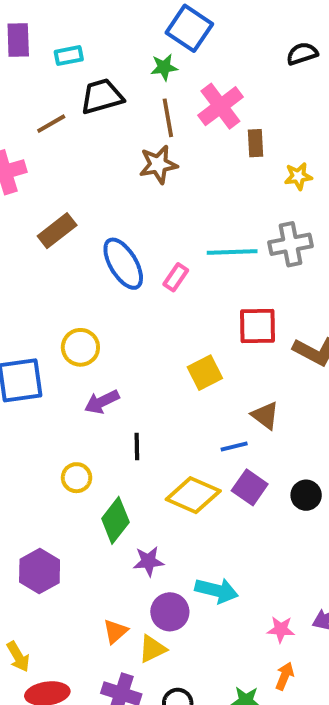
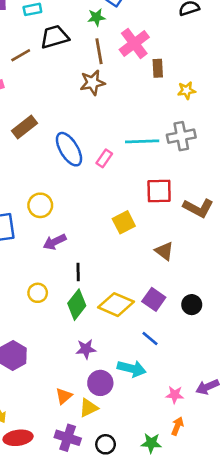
blue line: (234, 447) -> (150, 339), moved, turned 54
green diamond: (115, 520) -> (77, 305), moved

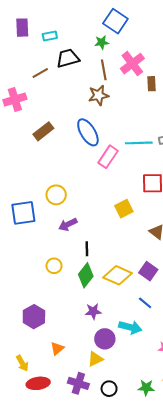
blue ellipse: (69, 149) -> (88, 132), moved
pink rectangle: (104, 158) -> (108, 157), size x1.5
orange triangle: (64, 396) -> (57, 348), moved

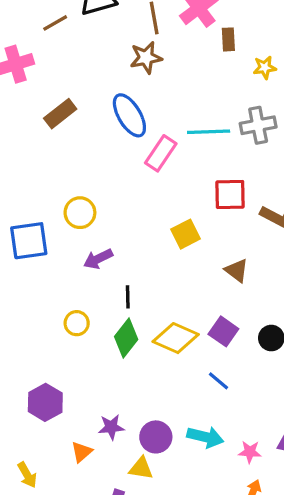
purple star: (93, 311) -> (111, 427), moved
cyan arrow: (130, 327) -> (205, 437), moved
yellow triangle: (95, 359) -> (141, 468), turned 35

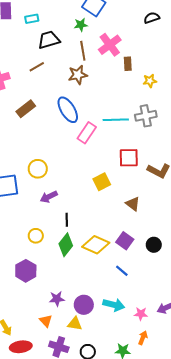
brown line: (55, 23) -> (37, 67), moved
purple hexagon: (45, 402) -> (26, 271), moved
orange triangle: (82, 452) -> (46, 321), moved, turned -32

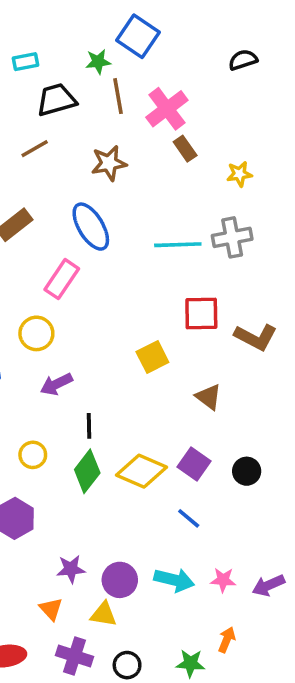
green star: (81, 25) -> (98, 62), moved
brown line: (83, 51) -> (118, 96), moved
brown rectangle: (128, 64) -> (185, 149), moved, turned -32
pink rectangle: (87, 133) -> (62, 279), moved
pink star: (141, 314) -> (223, 580), moved

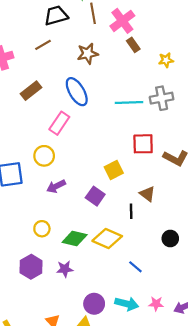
black line: (89, 426) -> (131, 211), moved
purple square: (194, 464) -> (95, 196), moved
green diamond: (87, 471) -> (75, 238), turned 65
purple star: (71, 569) -> (65, 269), moved

